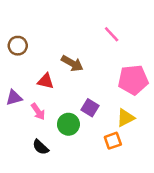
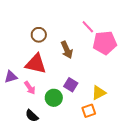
brown circle: (18, 46) -> (39, 35), moved
brown arrow: (72, 63) -> (67, 50), moved, turned 36
pink pentagon: (133, 80) -> (105, 43), moved
red triangle: (46, 81) -> (36, 64), size x1.6

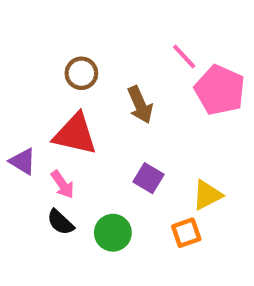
pink pentagon: (105, 43) -> (220, 90), turned 30
purple triangle: (11, 77) -> (23, 161), turned 48
green circle: (54, 98) -> (113, 233), moved
black semicircle: (32, 116) -> (60, 222), moved

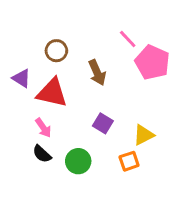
purple triangle: (23, 161) -> (22, 78), moved

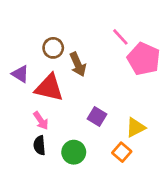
brown arrow: (97, 72) -> (78, 64), moved
black semicircle: (42, 154) -> (39, 145), turned 42
orange square: (129, 161) -> (122, 152), turned -30

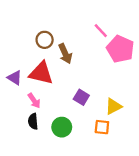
purple triangle: (20, 74) -> (15, 78), moved
orange square: (122, 152) -> (102, 127), turned -35

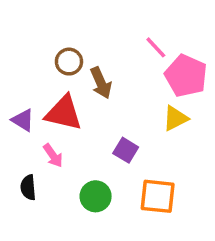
yellow triangle: (113, 106) -> (175, 118), moved
black semicircle: (33, 121) -> (28, 187), moved
orange square: (102, 127) -> (158, 196), size x1.5

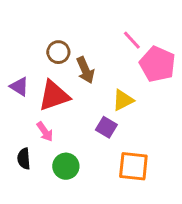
red triangle: (64, 113) -> (54, 96), turned -32
yellow triangle: (175, 118) -> (123, 100), moved
purple triangle: (23, 120) -> (19, 87), moved
green circle: (96, 196) -> (66, 166), moved

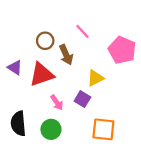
pink line: (132, 40) -> (82, 31), moved
pink arrow: (45, 132) -> (57, 103), moved
black semicircle: (24, 159) -> (18, 124), size x1.5

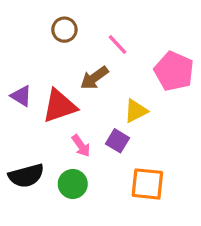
brown circle: (45, 41) -> (64, 30), moved
brown arrow: (66, 55) -> (94, 78), turned 78
black semicircle: (18, 124) -> (26, 176), turned -100

